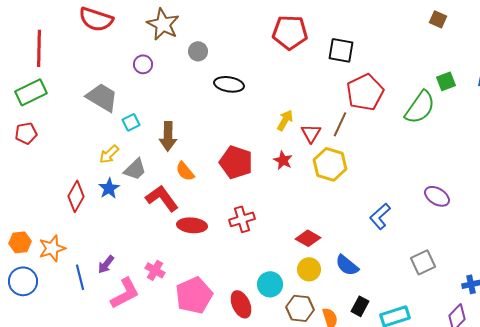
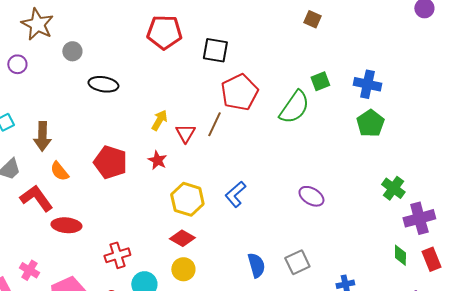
yellow hexagon: (330, 164) -> (187, 199), moved
blue L-shape: (380, 216) -> (235, 194), moved
red cross: (242, 219) -> (117, 255), moved
blue semicircle: (347, 265) -> (256, 265), moved, turned -145

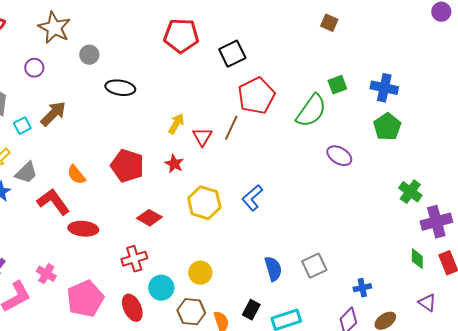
black square: (215, 50) -> (232, 54), turned -36
brown arrow: (42, 136) -> (53, 114), moved, turned -136
purple ellipse: (311, 196) -> (339, 156), moved
red diamond: (182, 238) -> (149, 218), moved

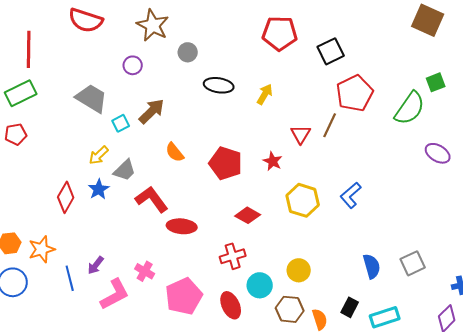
brown square: (329, 23) -> (428, 20), size x1.8
yellow arrow: (176, 124) -> (265, 94), moved
orange semicircle: (76, 175) -> (175, 152), moved

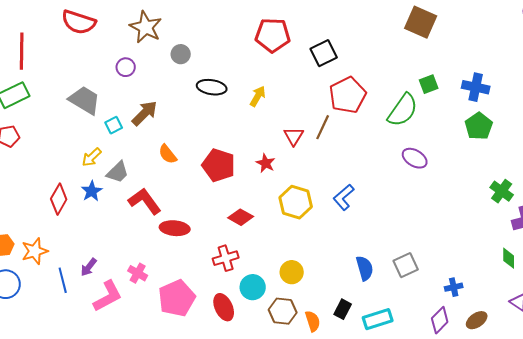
purple ellipse: (438, 153) -> (415, 158), moved

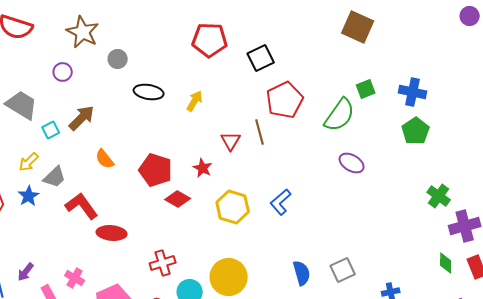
brown line: (323, 127) -> (260, 132), turned -40
red diamond: (241, 217) -> (178, 199), moved
yellow circle: (292, 272) -> (229, 277), size x1.6

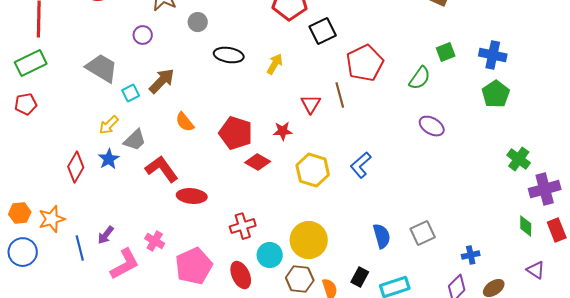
black square: (261, 58) -> (323, 31), moved
green semicircle: (340, 115) -> (420, 78), size x0.7
red star: (203, 168) -> (283, 131), turned -30

